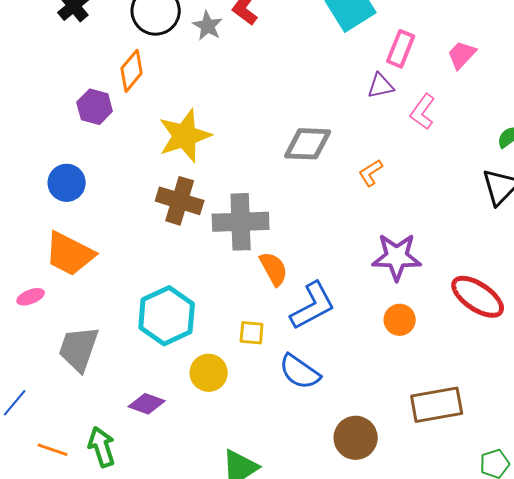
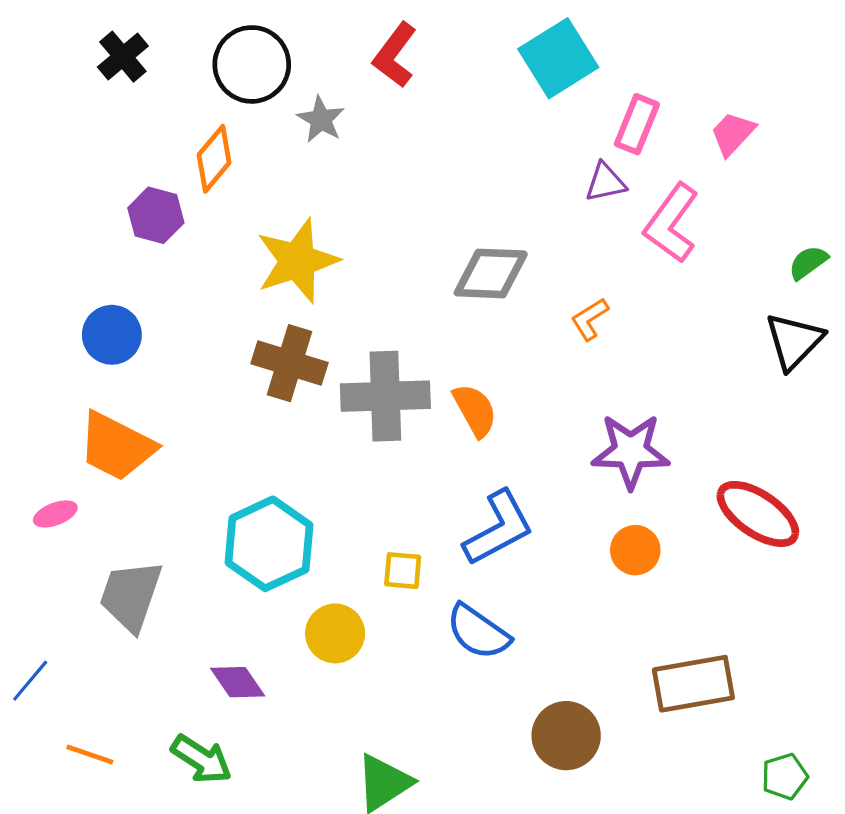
gray star: (208, 26) -> (321, 119), moved
pink L-shape: (423, 112) -> (671, 223), size x1.4
orange semicircle: (274, 269) -> (475, 410), moved
purple diamond: (147, 404) -> (238, 682), turned 36
green arrow: (102, 447) -> (201, 759), moved, turned 141

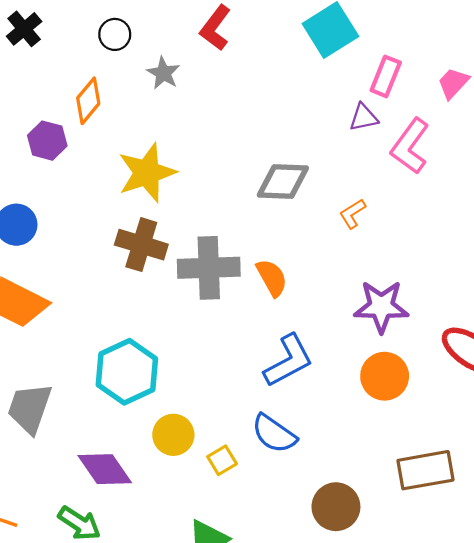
black circle: (252, 64) -> (115, 34), size x0.6
orange circle: (635, 550) -> (385, 376), size x1.4
yellow square: (403, 571) -> (222, 460), moved, turned -36
purple diamond: (238, 682) -> (105, 469), size x1.4

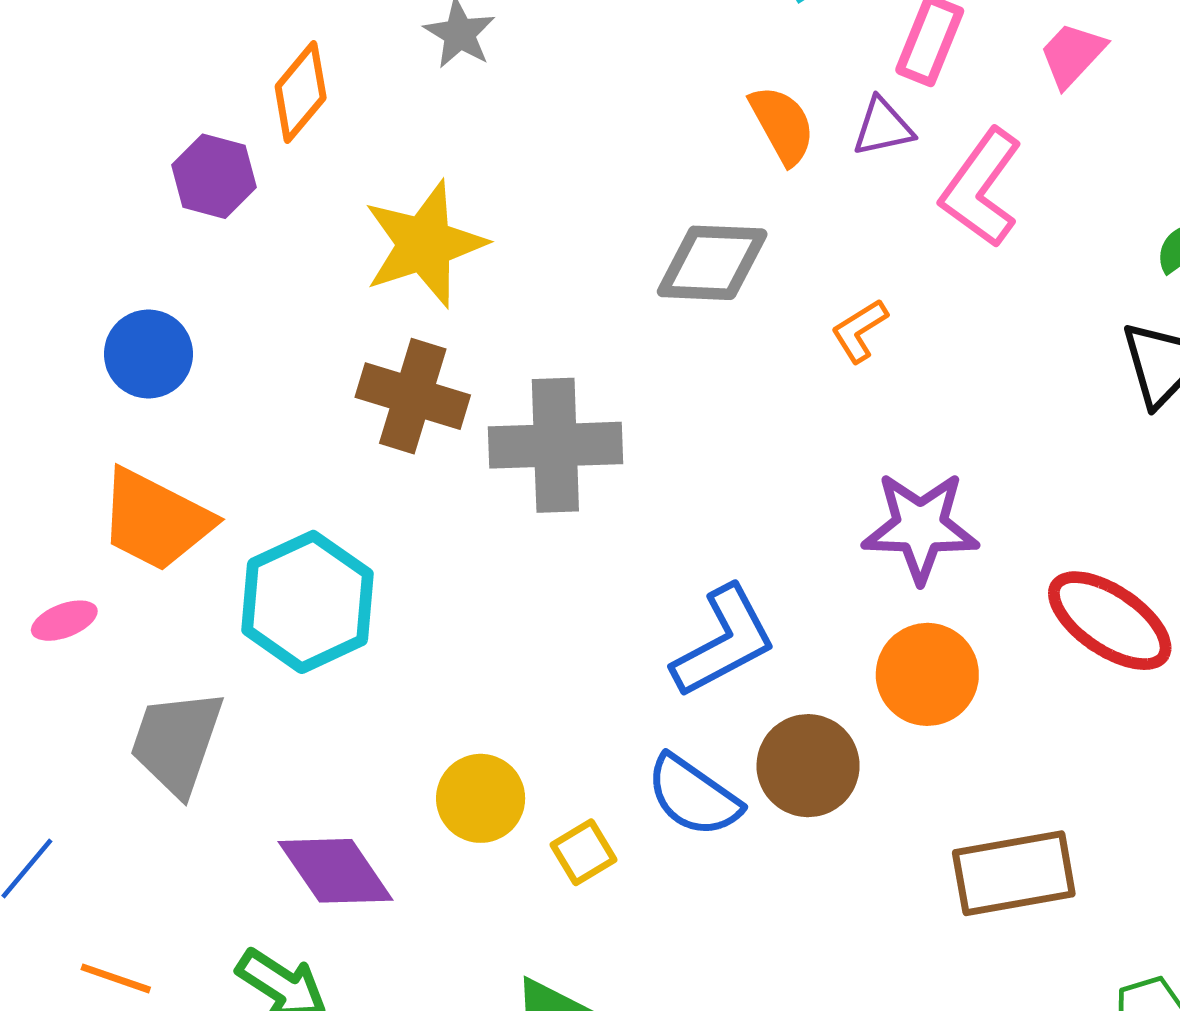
orange semicircle: (272, 278) -> (782, 125), moved
cyan hexagon: (127, 372) -> (308, 602), moved
brown circle: (336, 507) -> (808, 766), moved

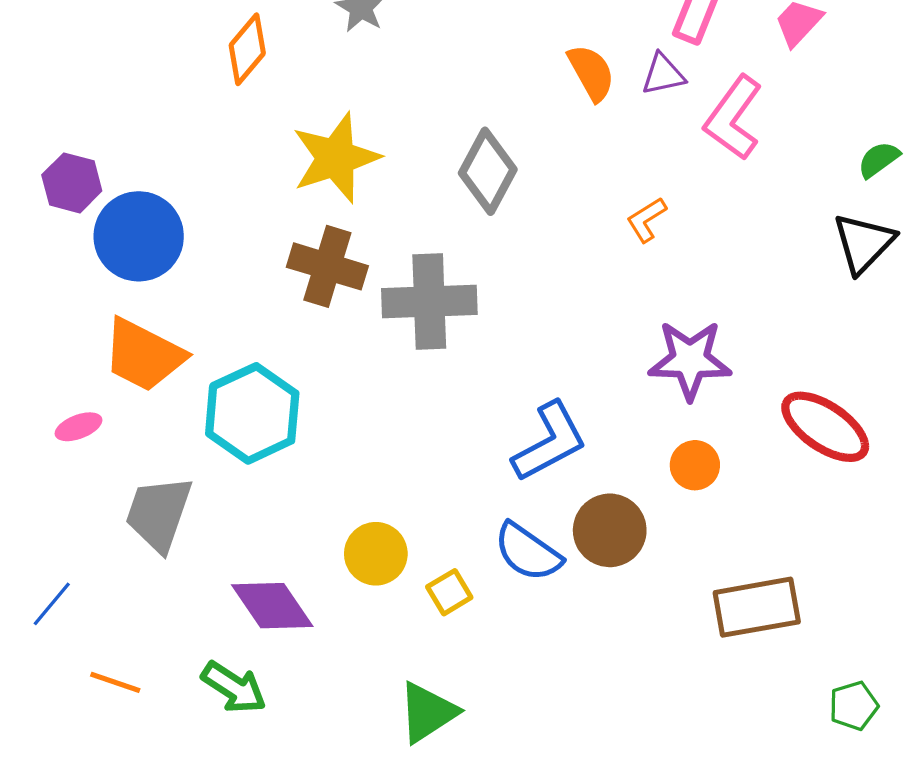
purple hexagon: (214, 176) -> (72, 183), moved
gray diamond: (712, 263) -> (488, 171), moved, turned -64
blue circle: (148, 354) -> (139, 236), size x1.4
orange circle: (927, 674) -> (695, 465), size x0.7

